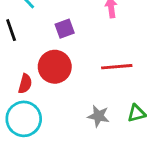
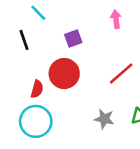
red line: (117, 67) -> (121, 74), turned -36

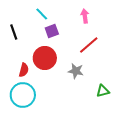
cyan line: (38, 13) -> (42, 14), moved
red line: (121, 74) -> (89, 45), moved
gray star: (104, 119) -> (76, 71), moved

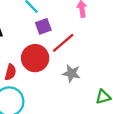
red line: (89, 45) -> (63, 43), moved

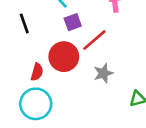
gray star: (71, 73) -> (103, 73), turned -30

